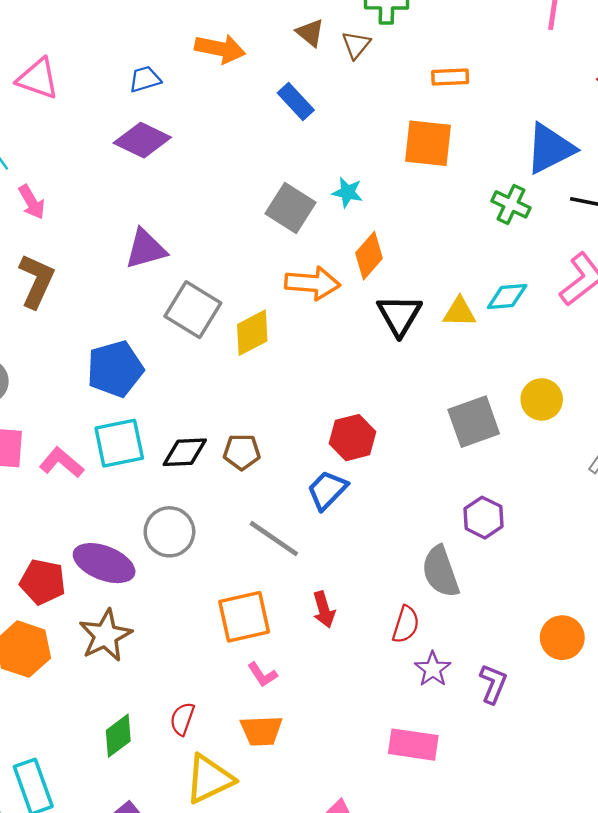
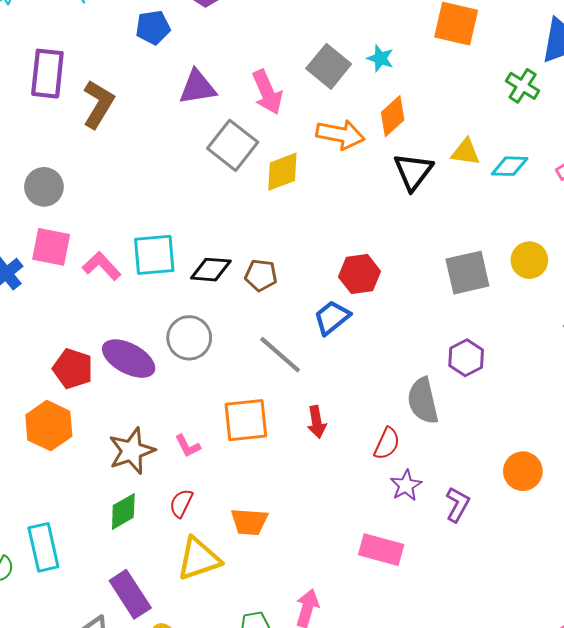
pink arrow: (32, 202) -> (267, 92), moved, size x1.4
yellow triangle: (460, 312) -> (466, 152), moved
blue pentagon: (115, 369) -> (153, 27), moved, size x0.7
brown star: (105, 635) -> (132, 451), moved
pink L-shape: (262, 675) -> (188, 446), moved

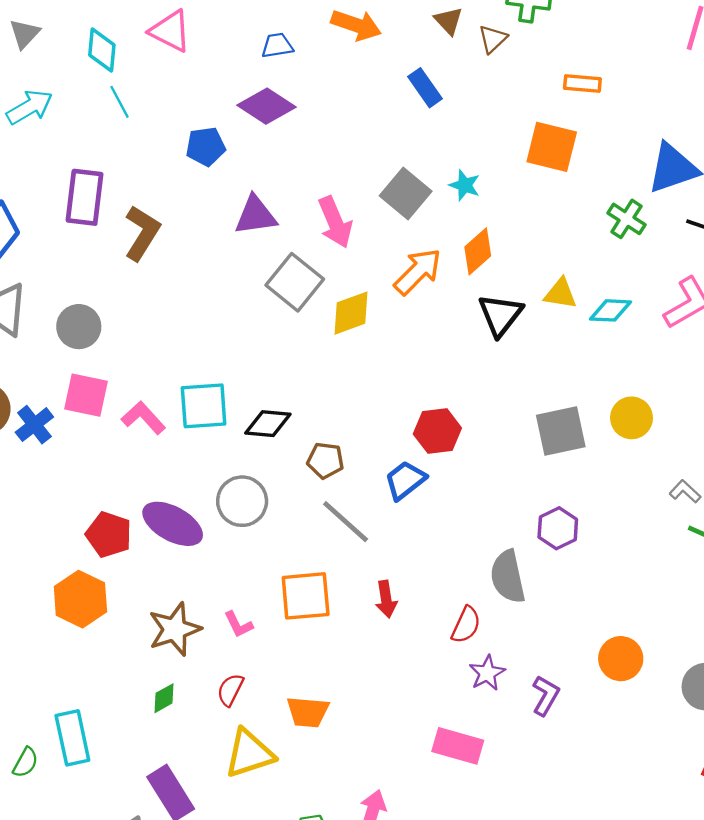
orange arrow: (340, 134) -> (418, 271), turned -57
brown pentagon: (261, 275) -> (325, 460), moved
green diamond: (123, 511) -> (164, 698), size x0.7

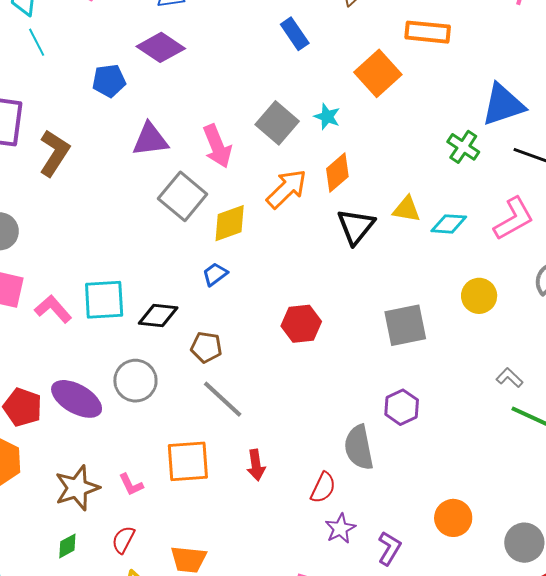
orange rectangle: (582, 83) -> (428, 32), size x1.4
orange square: (552, 147) -> (378, 73), moved, turned 33
yellow circle: (632, 418) -> (479, 296), moved
blue trapezoid: (405, 480) -> (215, 274), moved, size x0.7

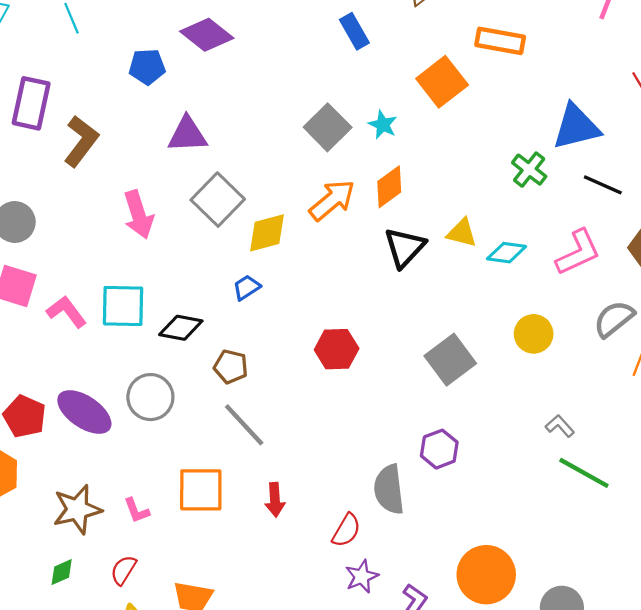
pink arrow: (217, 146) -> (139, 215), moved
gray square: (405, 325) -> (450, 360), turned -30
orange circle: (453, 518) -> (486, 575), size x1.4

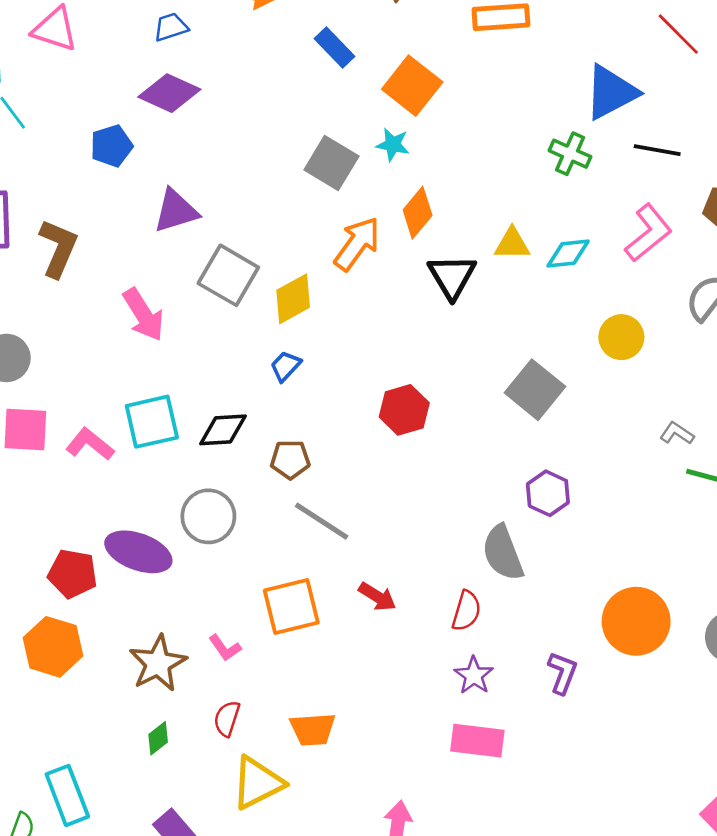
orange square: (442, 82) -> (412, 86), moved
red arrow: (275, 500) -> (377, 597), turned -40
purple star: (362, 577) -> (474, 675), moved

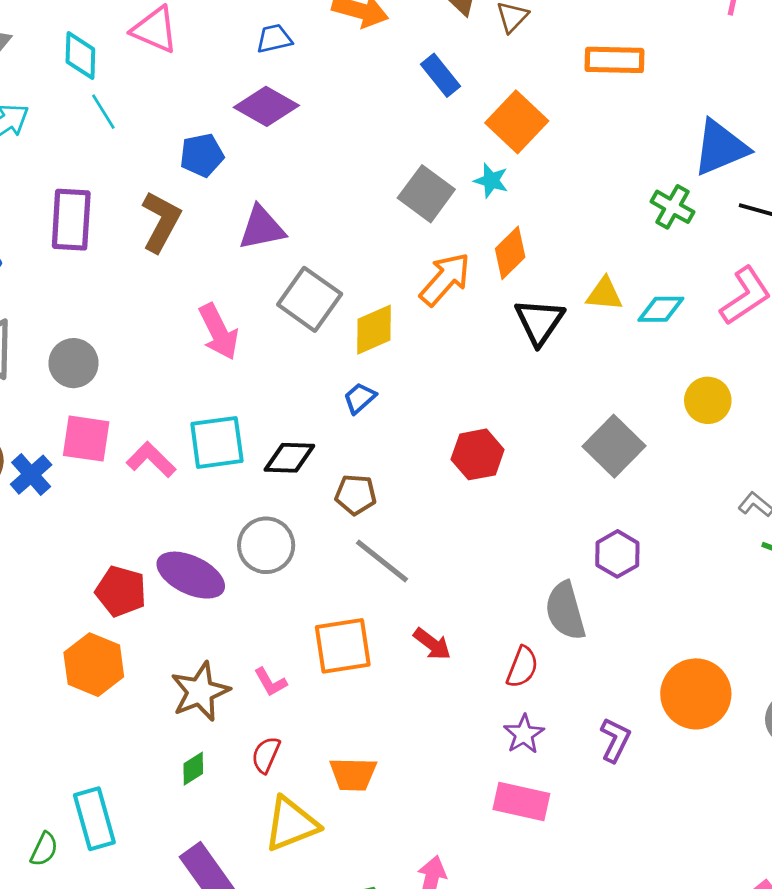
brown L-shape: (58, 248) -> (161, 222), moved

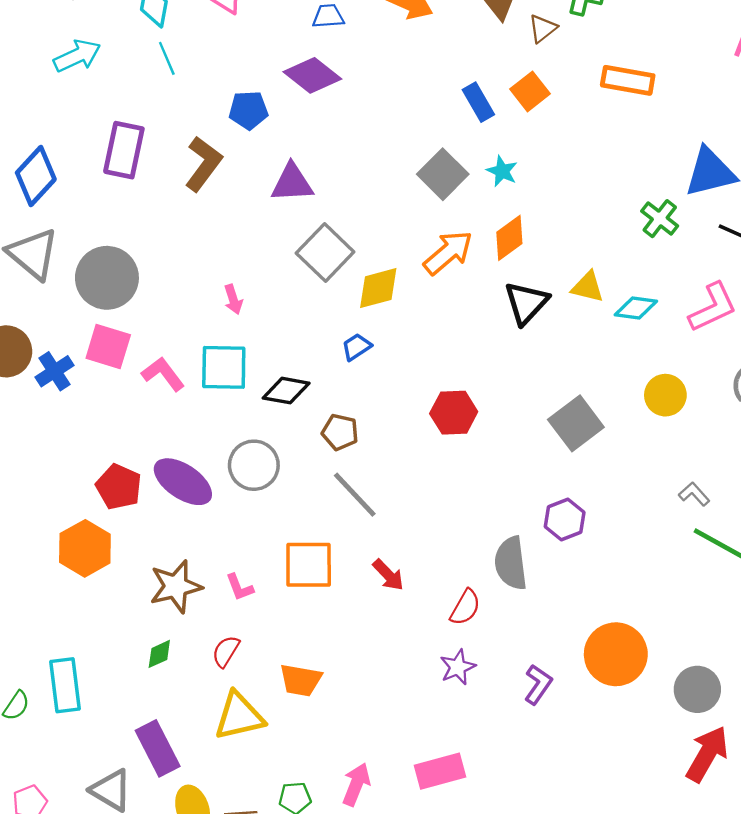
blue rectangle: (440, 75) -> (478, 102), moved
orange square: (517, 122) -> (530, 91), moved, size x0.7
pink arrow: (219, 332) -> (233, 299), moved, size x0.6
gray circle: (74, 363) -> (107, 278), size x1.4
pink rectangle: (521, 802) -> (440, 771), moved, turned -36

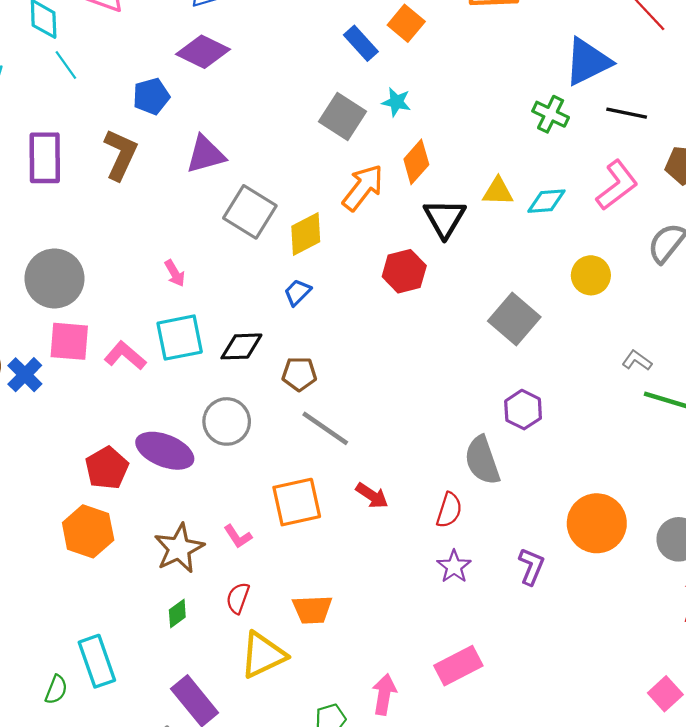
red hexagon: (454, 413) -> (404, 271), moved
red pentagon: (119, 487) -> (107, 468), turned 30

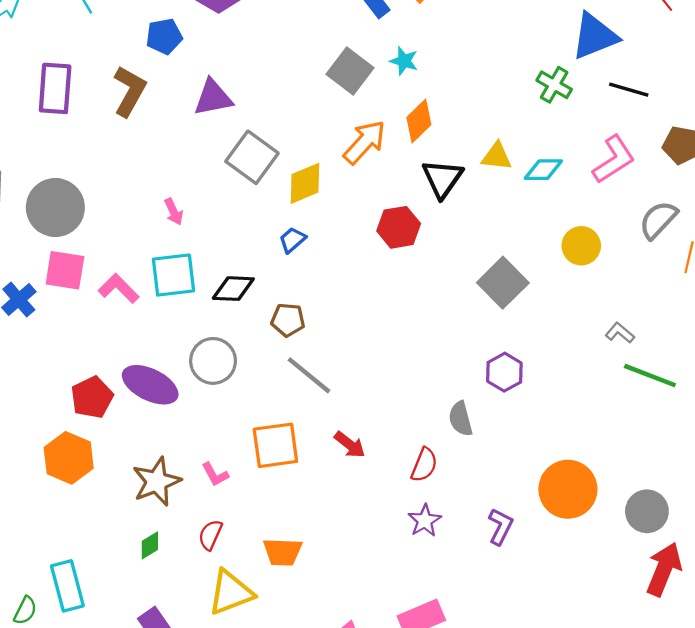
gray semicircle: (482, 460) -> (461, 419), size x0.7

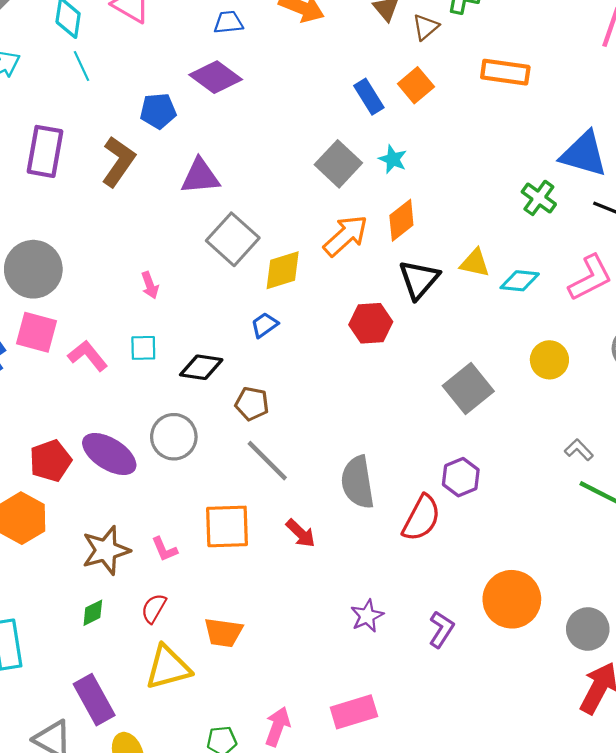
blue triangle: (595, 36) -> (584, 154), turned 32
cyan square: (173, 275) -> (143, 348), size x0.6
gray semicircle: (461, 419) -> (358, 482), moved, size x1.5
red semicircle: (424, 465) -> (421, 518), moved, size x1.4

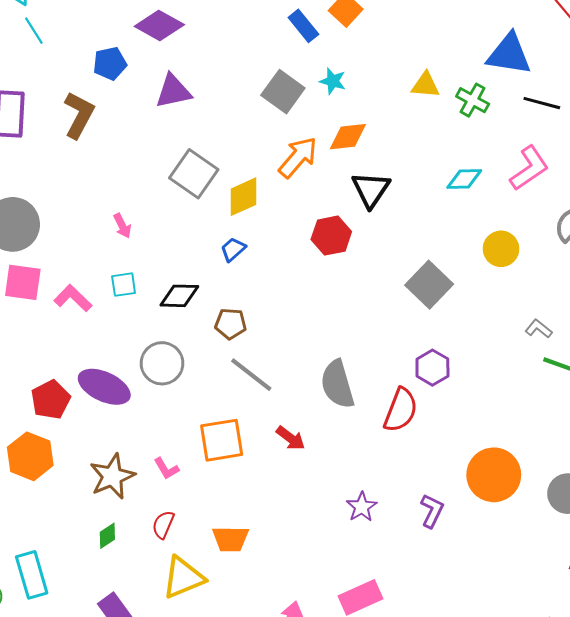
purple triangle: (200, 176) -> (173, 91), moved
orange diamond: (401, 220) -> (348, 137), turned 39
yellow triangle: (475, 263) -> (425, 85), moved

